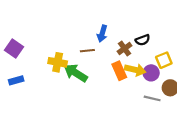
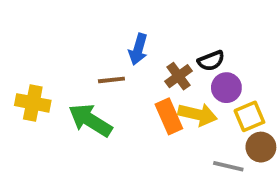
yellow square: (164, 60) -> (249, 116), moved
yellow cross: (58, 62) -> (33, 103), moved
purple circle: (151, 73) -> (226, 88), moved

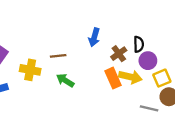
black semicircle: (211, 61) -> (139, 44), turned -70
brown line: (111, 80) -> (58, 56), moved
green arrow: (90, 120) -> (65, 80), size x0.7

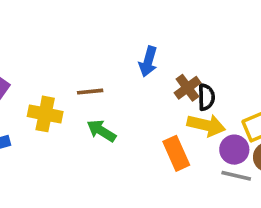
black semicircle: (139, 44) -> (206, 97), moved
purple circle: (148, 61) -> (234, 150), moved
orange rectangle: (113, 78) -> (176, 153), moved

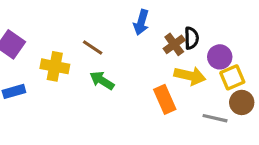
brown line: (90, 92) -> (93, 48), turned 40
black semicircle: (206, 97) -> (191, 38), moved
purple circle: (234, 150) -> (220, 57), moved

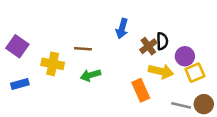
brown line: (93, 48) -> (83, 49), turned -30
green arrow: (102, 80) -> (90, 75), turned -48
brown circle: (242, 102) -> (204, 104), moved

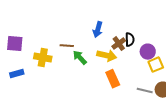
purple square: (17, 46) -> (15, 44), turned -30
yellow arrow: (161, 71) -> (107, 56), moved
green arrow: (90, 75) -> (80, 58), moved, turned 63

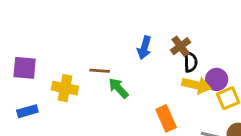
brown cross: (119, 44) -> (180, 46), moved
yellow arrow: (107, 56) -> (196, 85), moved

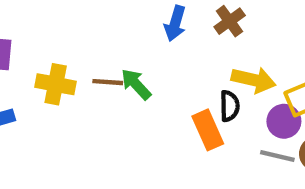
black semicircle: (191, 62) -> (230, 106), moved
brown line: (100, 71) -> (108, 82), moved
purple circle: (217, 79) -> (284, 121), moved

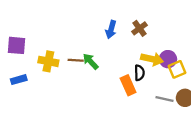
purple circle: (284, 121) -> (168, 59), moved

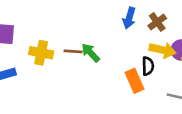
brown cross: (139, 28) -> (157, 22), moved
blue arrow: (111, 30) -> (129, 18), moved

